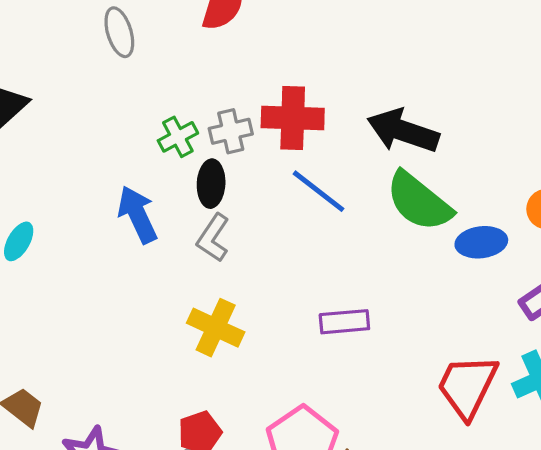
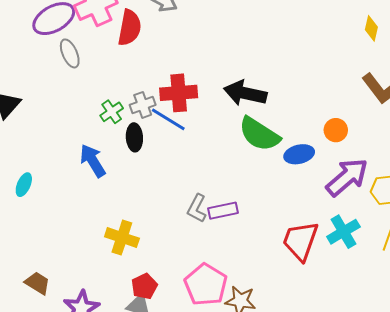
blue line: (318, 191) -> (168, 119), moved
gray L-shape: (213, 238) -> (197, 208), moved
yellow cross: (216, 328) -> (122, 237), moved

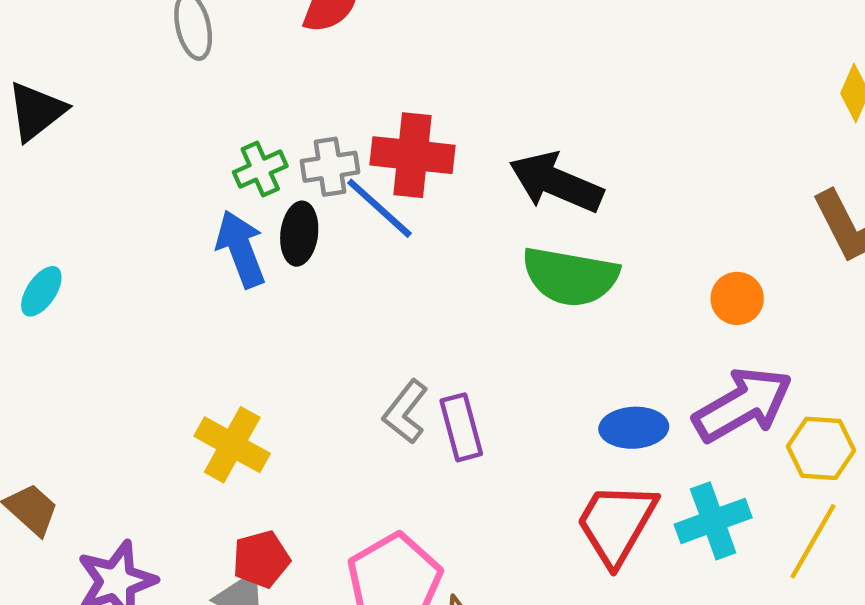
green semicircle: (259, 134) -> (570, 276), turned -33
blue ellipse: (299, 154) -> (634, 428), moved
blue arrow: (93, 161) -> (241, 249), moved
purple rectangle: (223, 211) -> (461, 427), turned 76

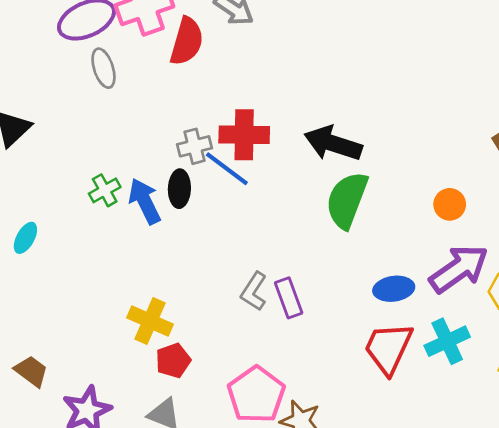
green cross: (260, 169) -> (105, 190), moved
green semicircle: (570, 276) -> (347, 200), turned 106
red pentagon: (261, 559) -> (173, 361), moved

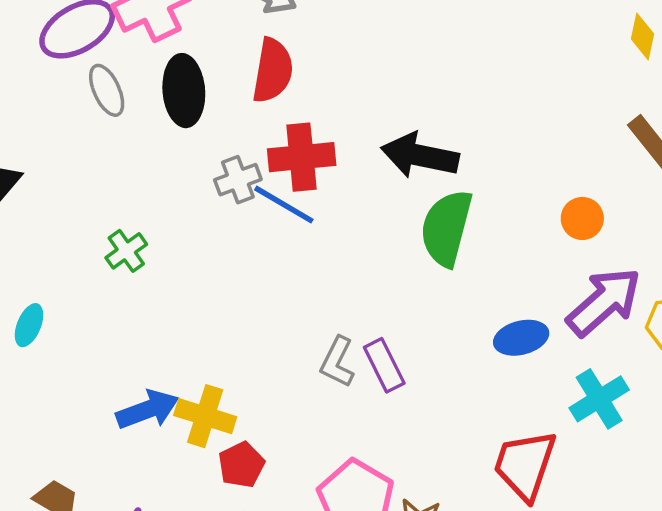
red semicircle: (187, 41) -> (273, 71), moved
black ellipse: (179, 189) -> (184, 91), moved, size x1.4
blue arrow: (145, 201) -> (148, 410), moved, turned 102
red trapezoid: (388, 348) -> (525, 465), moved

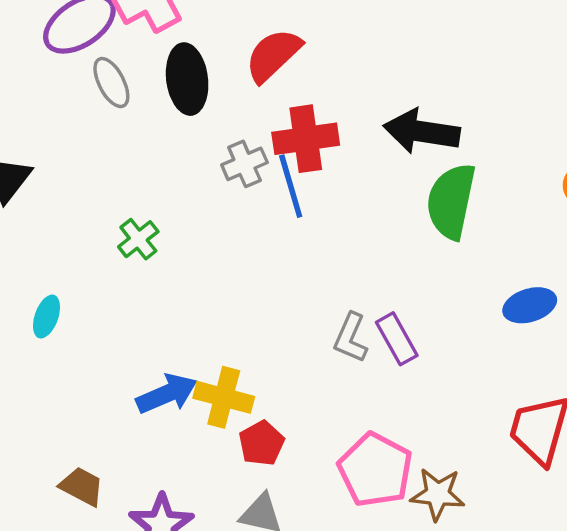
red semicircle: (273, 71) -> (273, 55), turned -140
blue line: (284, 205) -> (291, 186), turned 46

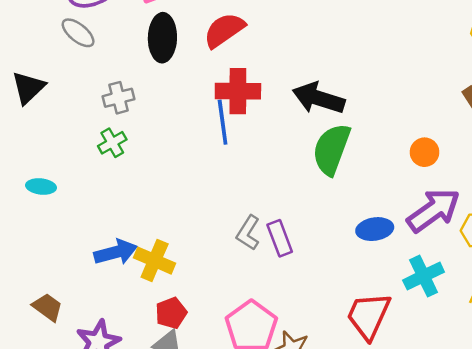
gray ellipse: (111, 83) -> (78, 33), moved, turned -32
gray cross: (244, 164) -> (119, 98), moved
cyan ellipse: (47, 317) -> (41, 186), turned 68
red pentagon: (261, 443) -> (171, 313), moved

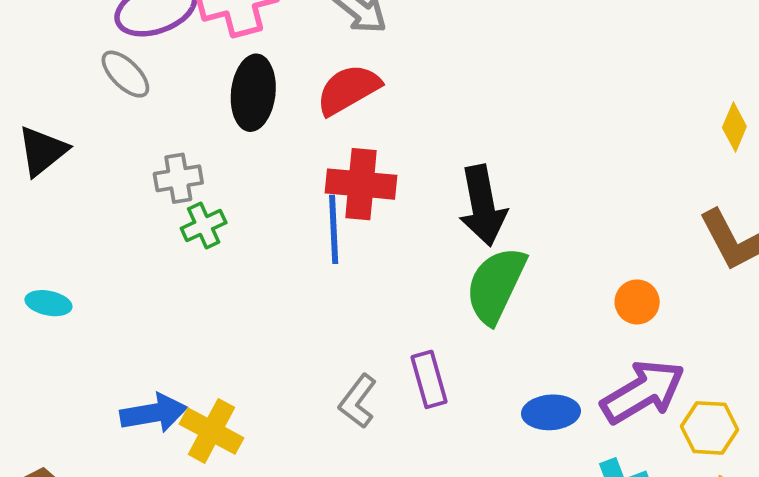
black arrow: (318, 98) -> (483, 206), turned -123
green cross: (112, 143) -> (204, 225), moved
purple rectangle: (280, 238) -> (429, 379), moved

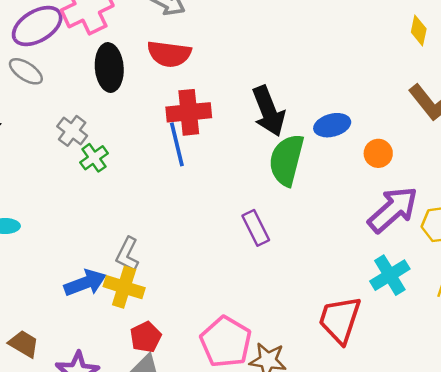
red semicircle: (348, 90) -> (169, 54), turned -132
gray cross: (178, 178) -> (72, 131), turned -32
gray L-shape: (358, 401) -> (127, 254), moved
blue ellipse: (551, 412) -> (332, 125), moved

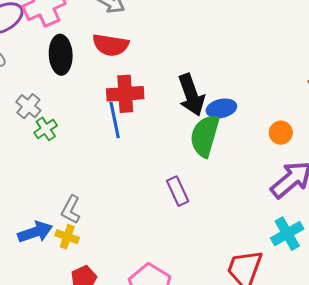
blue ellipse: (332, 125) -> (221, 108), moved
yellow cross: (124, 287) -> (67, 237), size x0.7

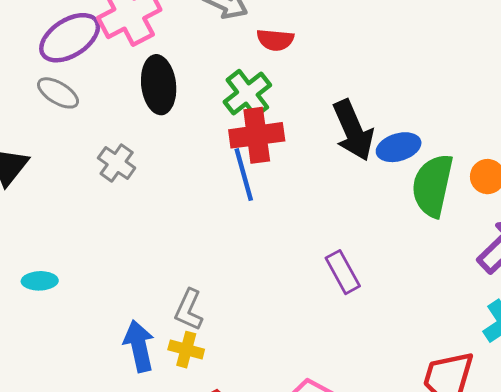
red semicircle: (111, 45) -> (275, 40), moved, size x0.7
green cross: (46, 129) -> (247, 94), moved, size x1.4
green semicircle: (205, 136) -> (433, 185), moved
blue arrow: (35, 232) -> (139, 346), turned -80

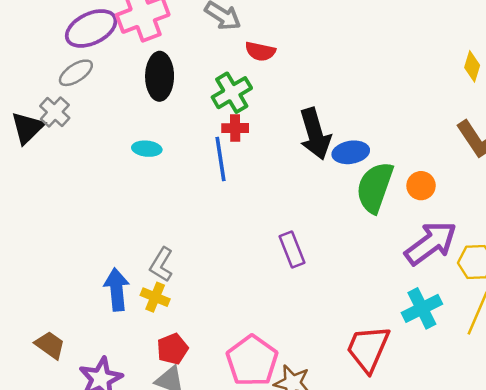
gray ellipse: (58, 93) -> (76, 73), turned -72
red cross: (257, 135) -> (235, 128), size x0.6
gray cross: (117, 163) -> (55, 112), moved
cyan ellipse: (40, 281) -> (147, 149), moved

